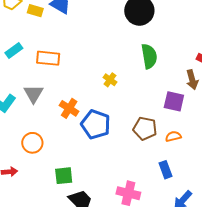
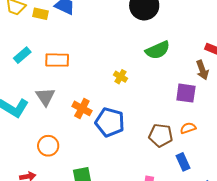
green semicircle: (149, 56) -> (158, 50), turned 80
brown pentagon: (145, 128) -> (161, 135), moved

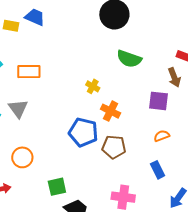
green semicircle: (158, 50) -> (129, 59), turned 45
orange cross: (82, 108) -> (111, 111), moved
brown pentagon: (161, 135) -> (114, 147), moved

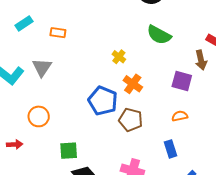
orange rectangle: (29, 72) -> (58, 33), size x0.7

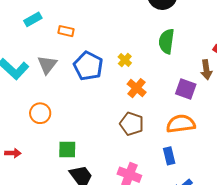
green semicircle: (159, 35) -> (167, 41), turned 65
blue pentagon: (103, 101) -> (88, 66), moved
orange semicircle: (180, 116) -> (181, 124), size x1.8
red arrow: (15, 144) -> (13, 153), moved

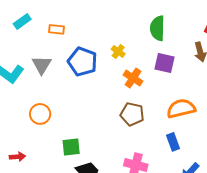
purple square: (186, 89) -> (165, 63), moved

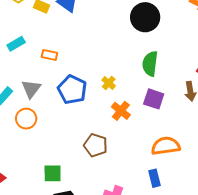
orange circle: (40, 114) -> (26, 119), moved
brown pentagon: (132, 114) -> (96, 145), moved

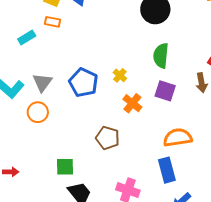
orange rectangle: (49, 55) -> (53, 22), moved
blue rectangle: (154, 178) -> (167, 170), size x1.4

